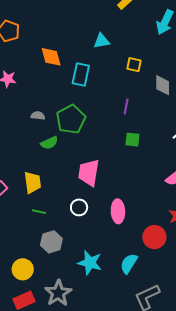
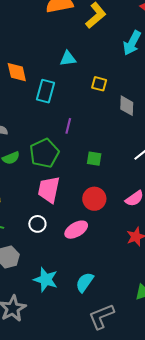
purple line: (126, 106) -> (68, 126), moved
green pentagon: (71, 119) -> (44, 153), moved
pink ellipse: (118, 211) -> (76, 230), turned 60
red circle: (154, 237) -> (94, 199), moved

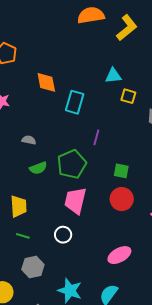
cyan triangle: (68, 59) -> (113, 76), moved
red circle: (94, 199) -> (122, 199), moved
pink ellipse: (76, 230) -> (119, 255), moved

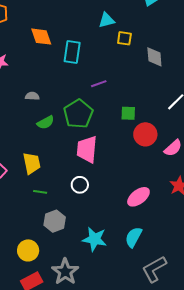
purple line: (96, 137) -> (99, 84), turned 63
red circle: (122, 199) -> (145, 134), moved

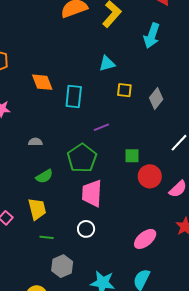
yellow square: (124, 38) -> (124, 90), moved
gray diamond: (154, 57) -> (156, 98), turned 45
green semicircle: (46, 122) -> (44, 176), moved

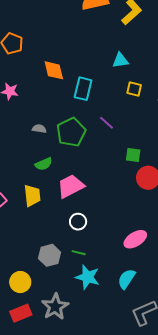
purple line: (101, 127) -> (107, 123), turned 56
green pentagon: (82, 158) -> (71, 132), moved
pink trapezoid: (92, 193) -> (71, 186), moved, turned 52
green line: (47, 237) -> (79, 253), moved

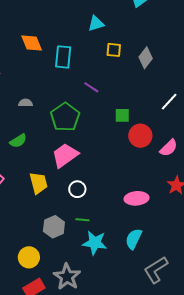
green pentagon: (71, 132) -> (65, 117), moved
green semicircle: (44, 164) -> (18, 141), moved
yellow trapezoid: (32, 195) -> (39, 183), moved
pink ellipse: (135, 239) -> (137, 198), turned 35

